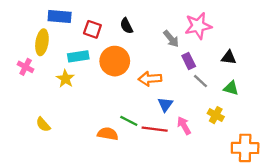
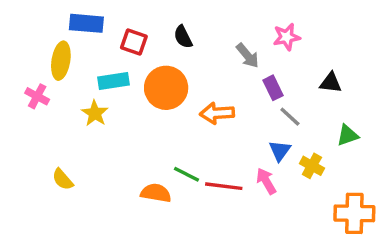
pink star: (198, 26) -> (287, 37), size x0.7
green triangle: (231, 88) -> (348, 135), moved, turned -35
blue triangle: (165, 104) -> (280, 151), moved

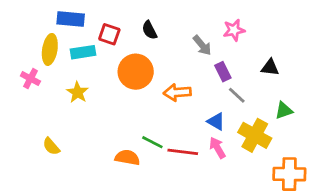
cyan rectangle: (113, 81) -> (83, 52), moved
blue triangle: (280, 151) -> (216, 121), moved, turned -36
yellow cross: (312, 166) -> (255, 135), size x1.6

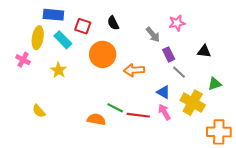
cyan rectangle: (83, 52) -> (63, 40), turned 54

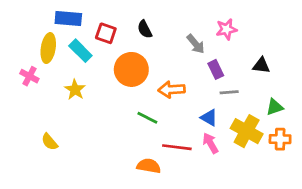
gray line: (179, 72) -> (229, 92), turned -48
green line: (115, 108) -> (147, 118), moved
orange semicircle: (96, 119) -> (149, 166), moved
orange cross: (219, 132) -> (280, 139), moved, size x0.7

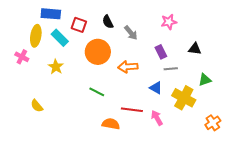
gray arrow: (196, 44) -> (131, 33), moved
green line: (147, 118) -> (97, 92), moved
orange cross: (280, 139) -> (213, 123), moved, turned -35
pink arrow: (210, 143) -> (157, 118), moved

